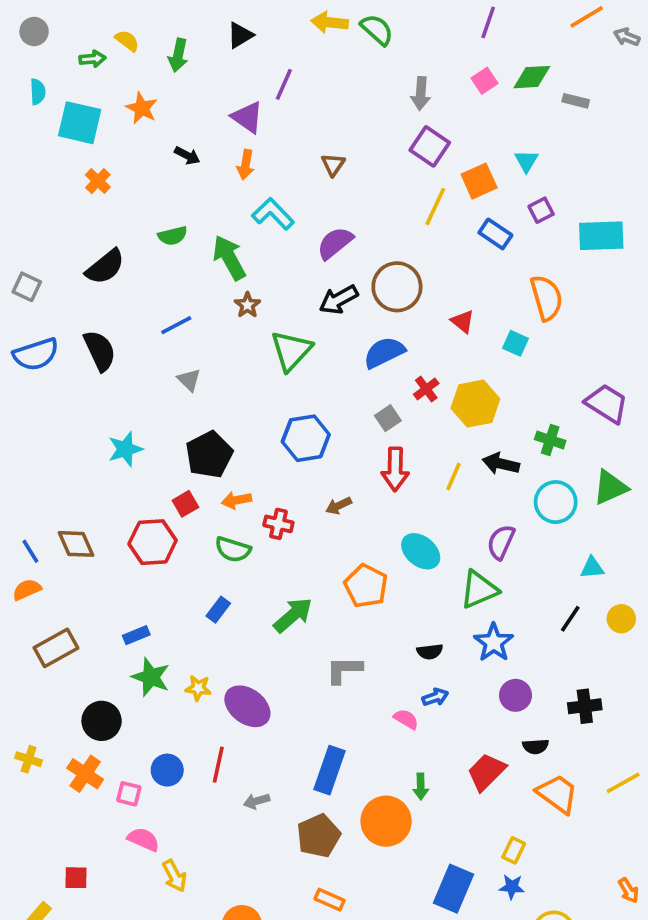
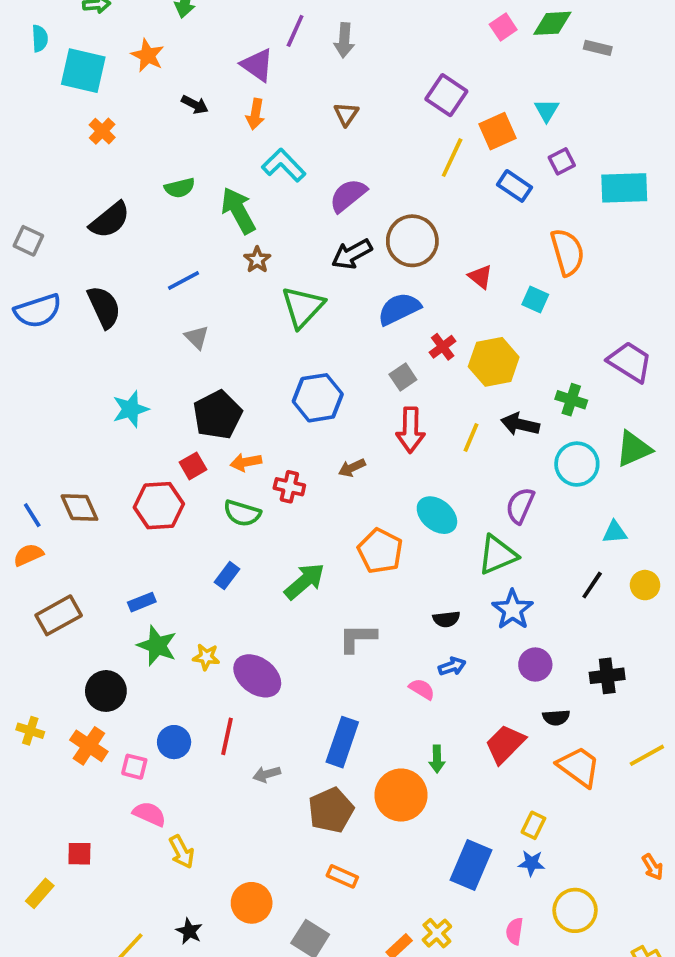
gray arrow: (421, 94) -> (344, 40), moved

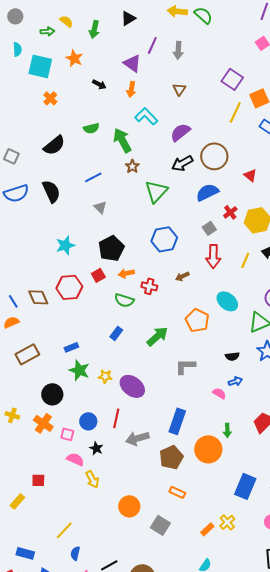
red hexagon: (159, 506) -> (69, 287), moved
gray arrow: (267, 774) -> (137, 438), size x1.6
black star: (189, 931) -> (96, 448), moved

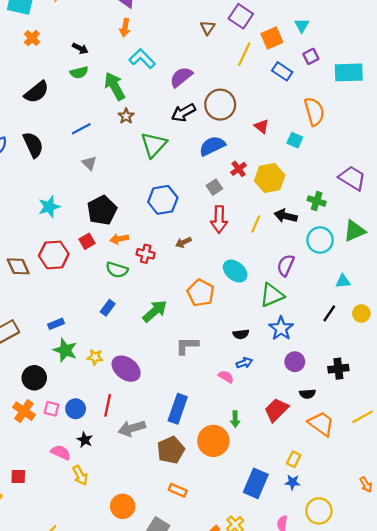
black arrow: (99, 84) -> (80, 48), moved
brown triangle: (179, 89) -> (208, 28), moved
pink square: (67, 434) -> (51, 409), moved

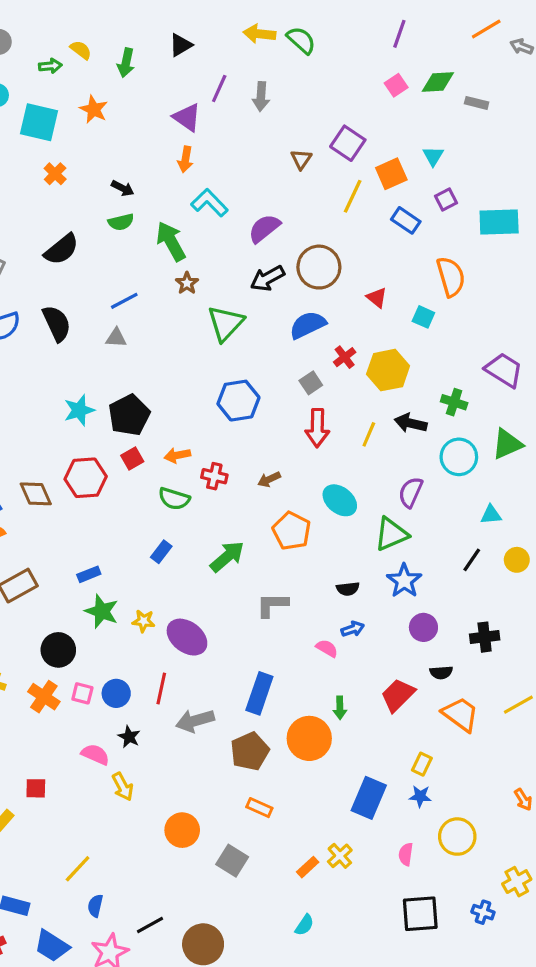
gray triangle: (89, 163) -> (116, 338), moved, turned -42
black pentagon: (102, 210) -> (129, 415), moved
brown arrow: (183, 242) -> (269, 479), moved

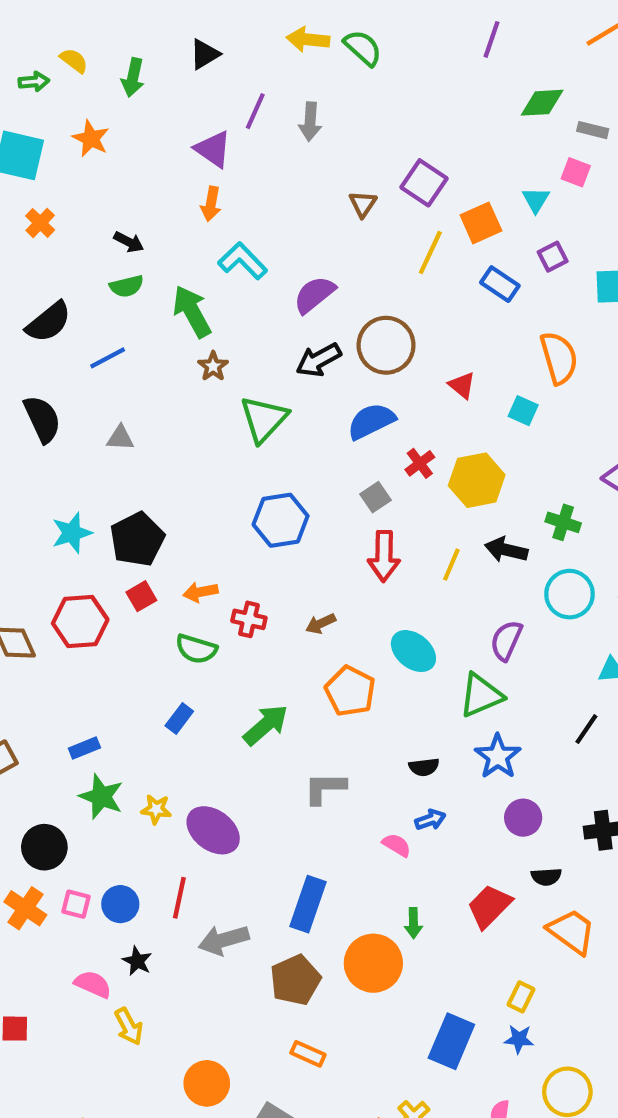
pink square: (396, 85) -> (576, 172), moved, turned -35
blue line: (124, 301) -> (108, 358), moved

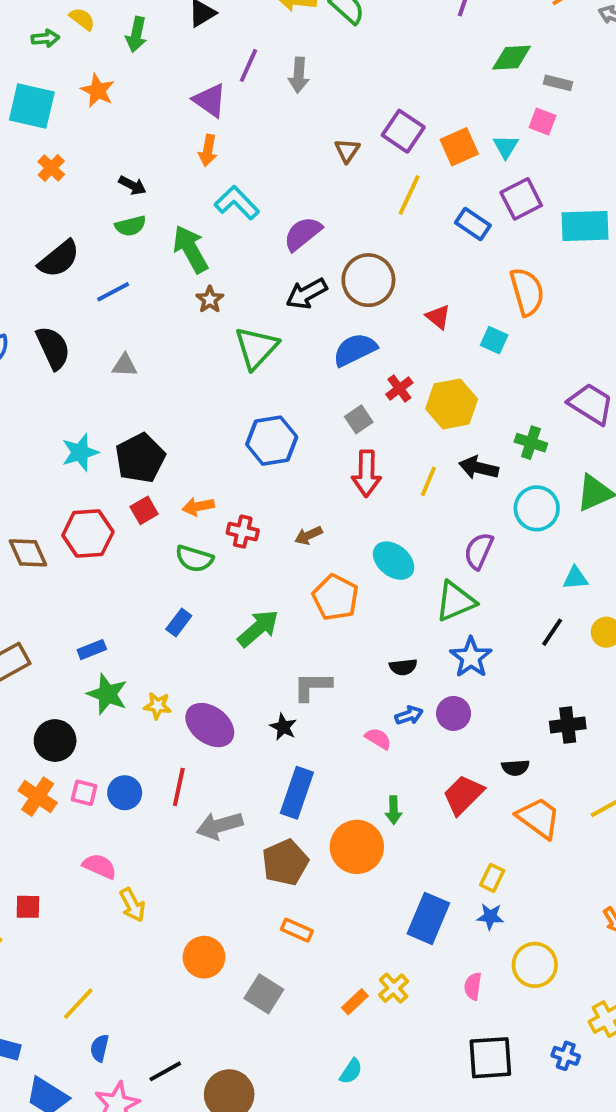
orange square: (481, 223) -> (459, 147), moved
purple square: (553, 257) -> (521, 199), size x1.5
purple circle: (523, 818) -> (454, 713), moved
black star: (137, 961) -> (283, 727), moved

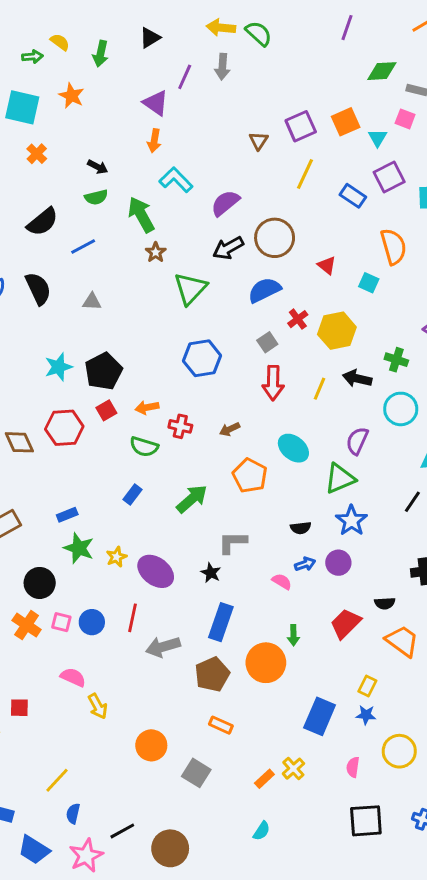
gray arrow: (299, 75) -> (222, 67), moved
purple square: (403, 131) -> (301, 126), turned 32
orange square: (459, 147) -> (346, 122), moved
yellow star: (158, 706) -> (117, 557), turned -30

